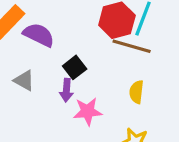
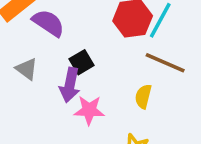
brown line: (132, 46) -> (165, 63), moved
purple arrow: (66, 90) -> (70, 85), size x1.4

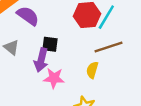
black square: (82, 62) -> (50, 44), turned 35
brown line: (165, 63) -> (109, 47), turned -44

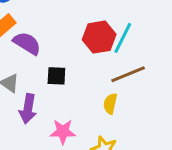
purple arrow: (41, 60) -> (28, 109), moved
pink star: (54, 78) -> (63, 132), moved

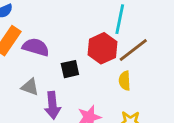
red hexagon: (99, 37) -> (102, 48), moved

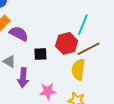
yellow semicircle: (125, 81) -> (78, 70), size x1.5

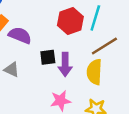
red hexagon: (67, 43) -> (70, 21), moved
purple arrow: (23, 78) -> (65, 64), moved

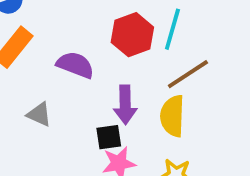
purple semicircle: (20, 35) -> (75, 65), moved
black square: (48, 57) -> (109, 137), moved

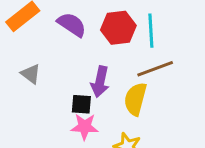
cyan line: (172, 29) -> (151, 31), turned -32
purple semicircle: (75, 65) -> (72, 25), moved

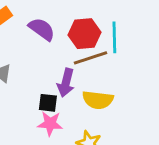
brown line: (155, 69) -> (91, 58), moved
yellow semicircle: (135, 99) -> (98, 100), turned -100

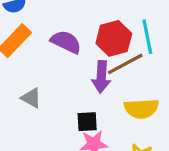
purple arrow: (66, 83) -> (101, 77), moved

